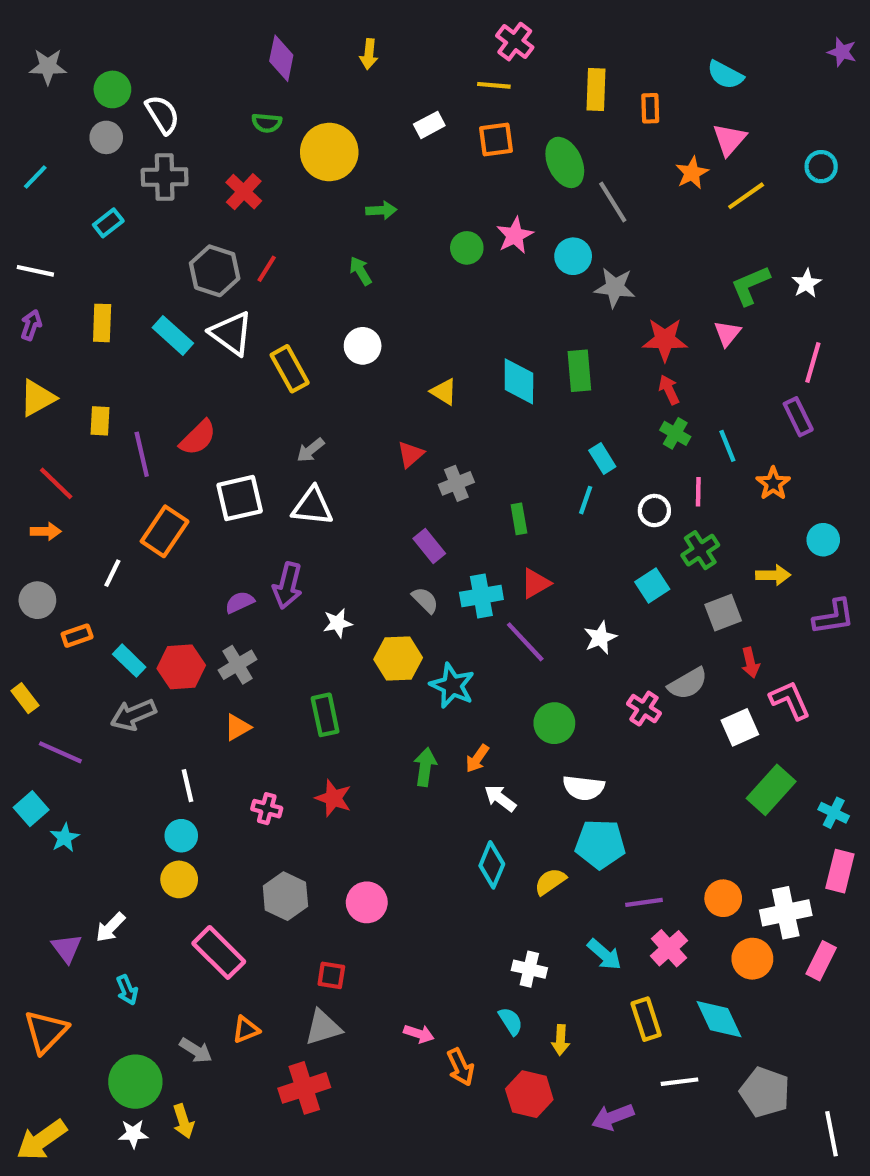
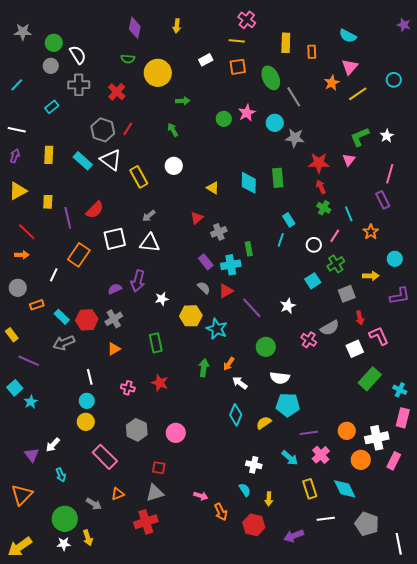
pink line: (698, 492) -> (335, 236), turned 32
red triangle: (536, 583) -> (226, 291), moved
cyan cross: (481, 596) -> (231, 265), moved

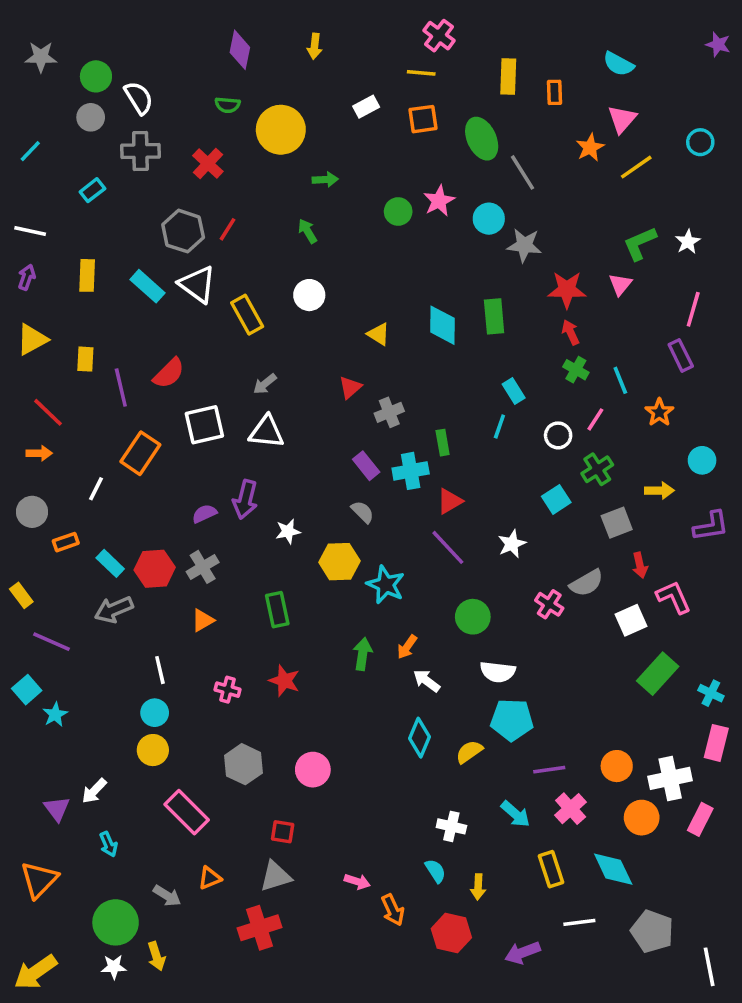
red triangle: (226, 291) -> (450, 501), moved

